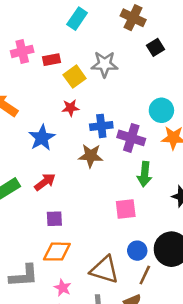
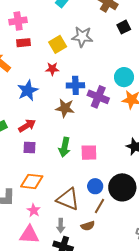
red rectangle: (52, 60) -> (23, 43), moved
green arrow: (145, 174) -> (65, 147), moved
purple square: (54, 219) -> (29, 148), moved

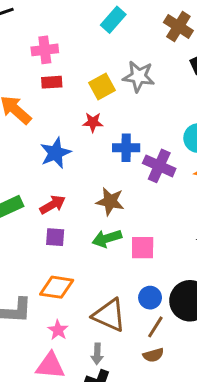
brown star: (65, 108) -> (110, 201), moved
green arrow: (65, 147) -> (107, 238), turned 60
brown semicircle: (88, 226) -> (153, 355), moved

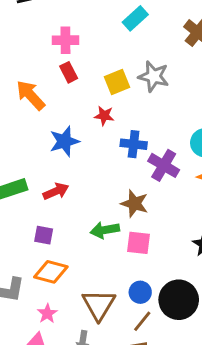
red rectangle: (52, 82) -> (69, 72), turned 60
brown star: (110, 201) -> (134, 204), moved
purple square: (55, 237) -> (44, 235), moved
brown triangle: (109, 315) -> (99, 305), turned 30

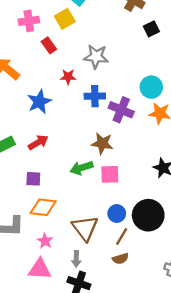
red rectangle: (69, 72) -> (49, 45), moved
gray star: (154, 76) -> (96, 57), moved
yellow square: (117, 82) -> (65, 19), moved

